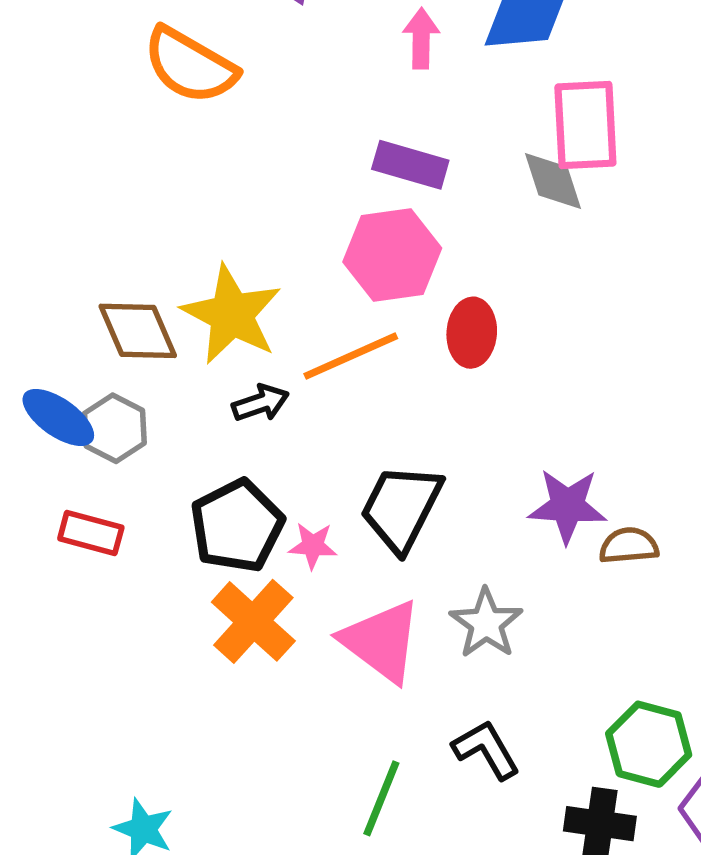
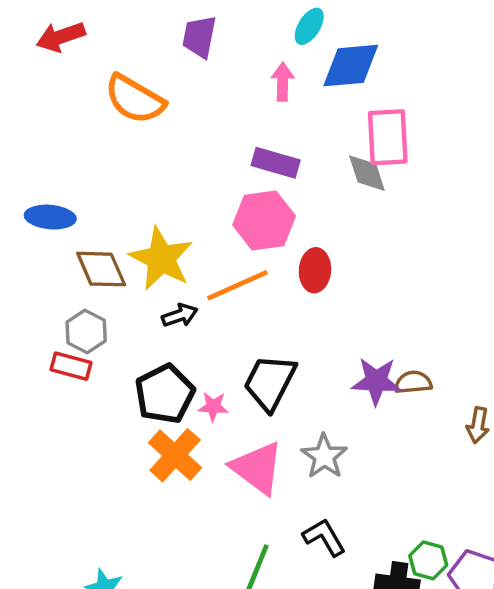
blue ellipse: (58, 417) -> (50, 217), moved, turned -30
red rectangle: (91, 533) -> (71, 366), moved
brown semicircle: (629, 546) -> (413, 382), moved
green hexagon: (649, 744) -> (428, 560), moved, size x0.7

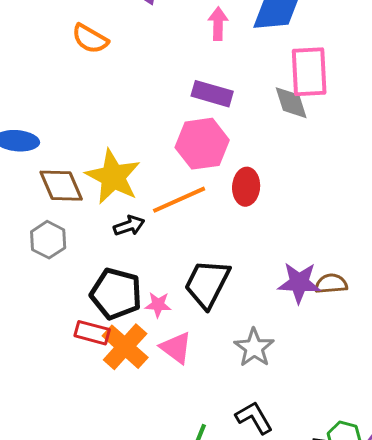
orange semicircle: (135, 99) -> (90, 39), size x0.7
red rectangle: (71, 366) -> (92, 333), moved
black pentagon: (165, 394) -> (116, 294), turned -30
pink triangle: (257, 468) -> (176, 348), moved, size x0.7

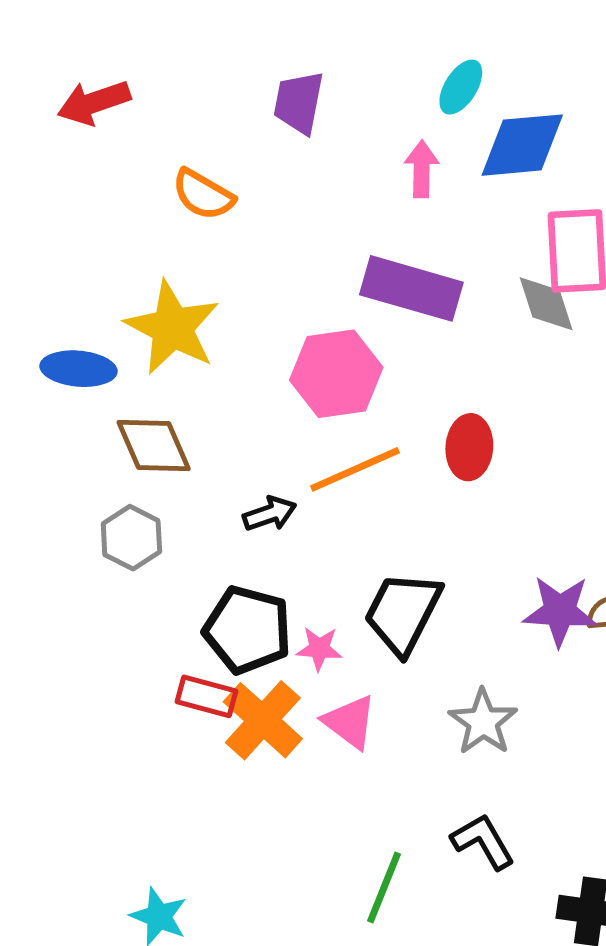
purple rectangle: (212, 94) -> (411, 288), size x1.4
pink hexagon: (202, 144) -> (336, 374), moved
yellow star: (113, 177) -> (172, 328), moved

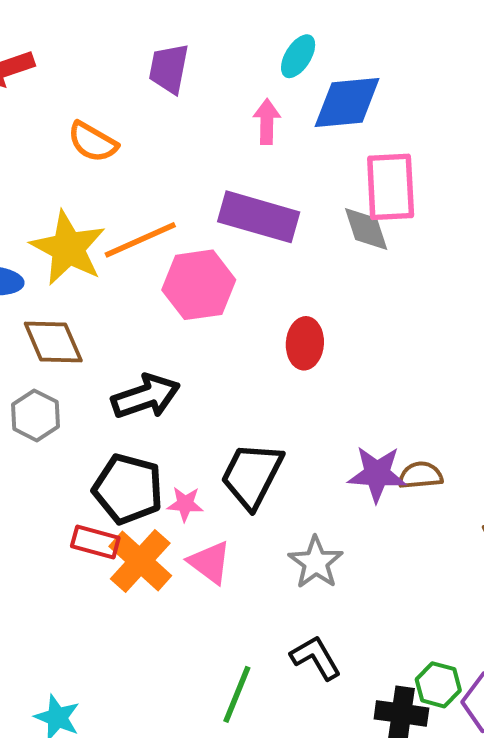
orange line: (355, 469) -> (140, 240), moved
black arrow: (270, 514) -> (146, 396), size x1.6

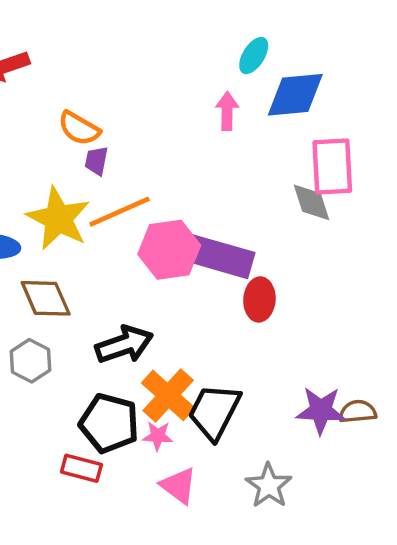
purple trapezoid: (169, 68) -> (96, 161), moved, size x0.7
purple rectangle: (259, 217) -> (220, 257), moved
orange cross: (140, 561) -> (168, 395), moved

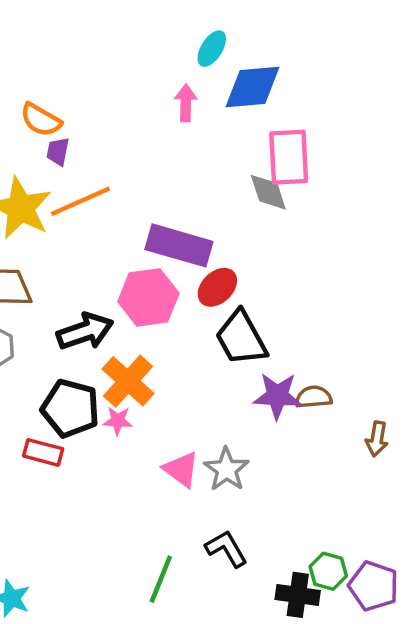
pink hexagon: (169, 250) -> (148, 297), moved
red ellipse: (259, 299) -> (217, 287), turned 42
black trapezoid: (214, 412) -> (241, 338), moved, turned -56
pink triangle: (179, 486) -> (181, 469), moved

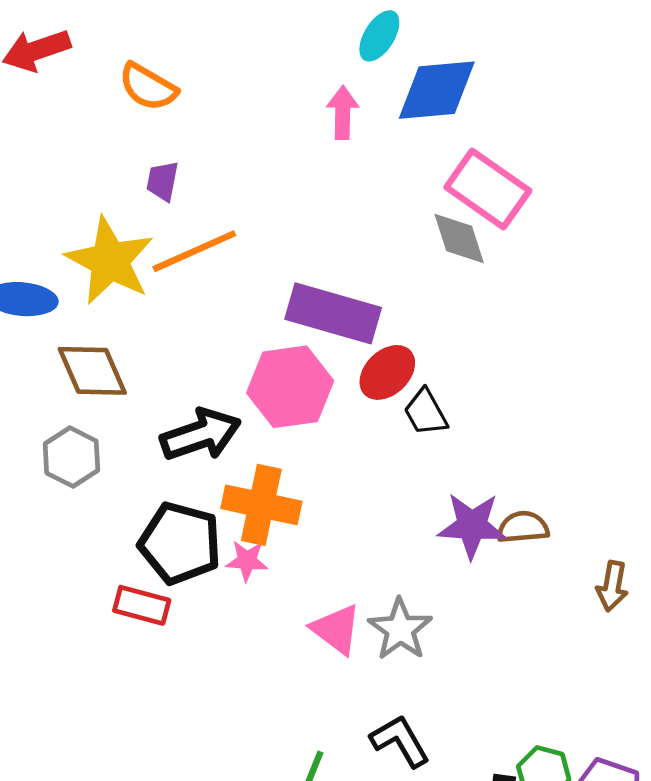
orange semicircle: (41, 120) -> (148, 87), moved
pink rectangle: (289, 157) -> (488, 189), turned -52
black trapezoid: (241, 338) -> (426, 412), moved, size x0.6
orange cross: (128, 381) -> (261, 505), turned -30

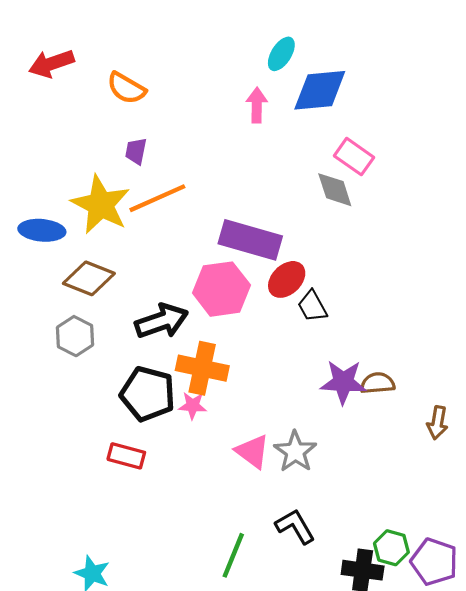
pink rectangle: (488, 189) -> (354, 157), size x0.7
brown diamond: (92, 371) -> (89, 278), turned -45
red rectangle: (142, 605) -> (126, 456), moved

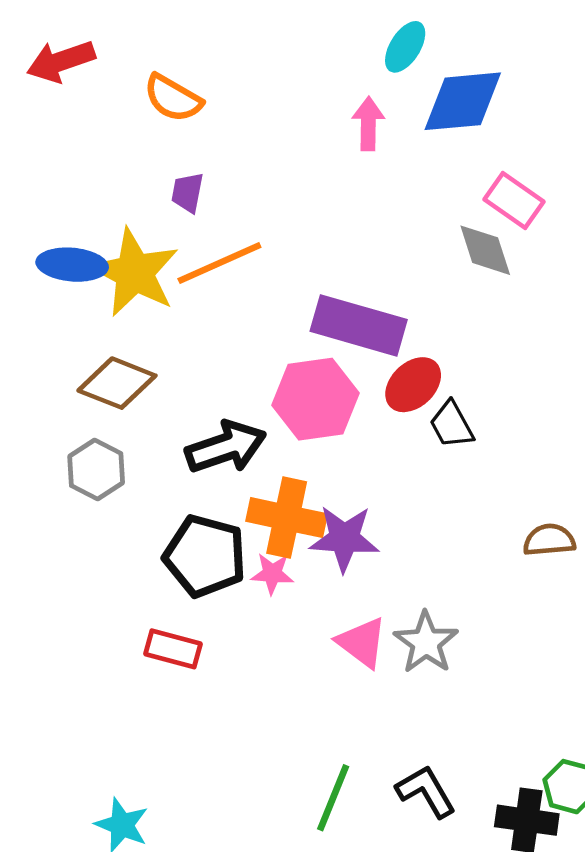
blue ellipse: (42, 230) -> (72, 265), moved
purple star: (343, 382) -> (344, 538), moved
black L-shape: (295, 526) -> (426, 791), moved

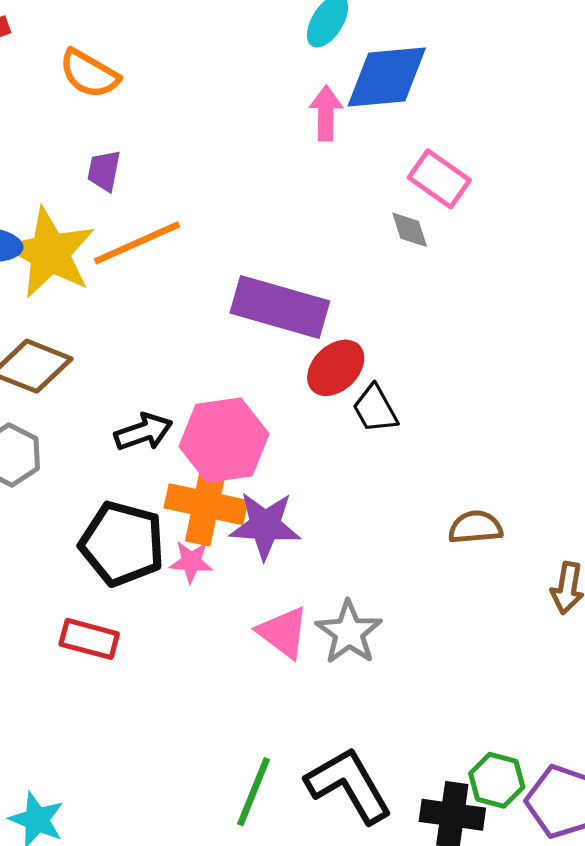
pink arrow: (368, 124) -> (326, 113), moved
gray diamond: (485, 250) -> (410, 230), size x0.7
pink hexagon: (315, 399) -> (224, 440), moved
black arrow: (226, 447) -> (143, 432), size x0.7
black L-shape: (426, 791) -> (349, 785), size x1.4

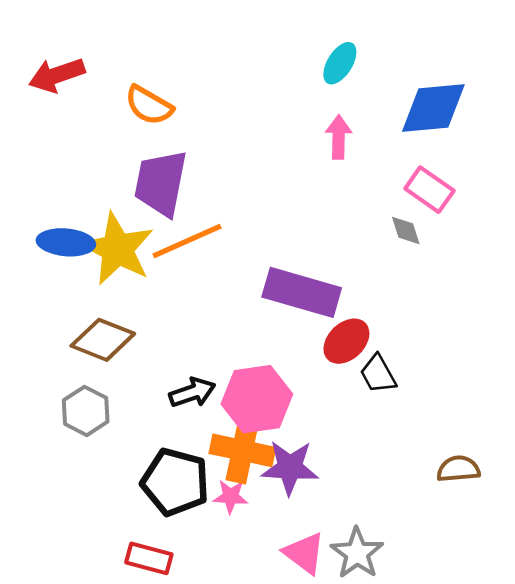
blue diamond: (387, 77) -> (433, 108), moved
purple trapezoid: (104, 171) -> (161, 183), size x2.0

